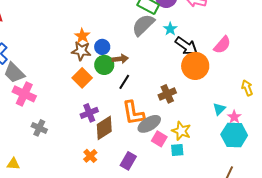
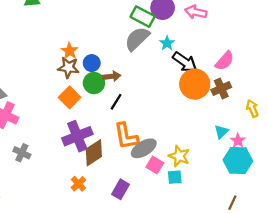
brown cross: (167, 94) -> (221, 89), moved
purple cross: (89, 113) -> (77, 136), size x1.5

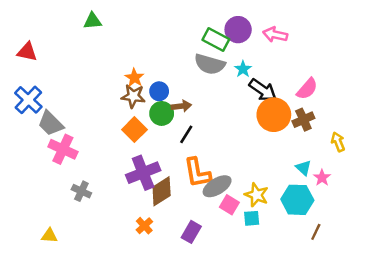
gray semicircle: (137, 39) -> (210, 64), turned -120
cyan triangle: (221, 132) -> (303, 168), turned -32
cyan hexagon: (238, 161) -> (297, 200), moved
brown line: (232, 203) -> (316, 232), moved

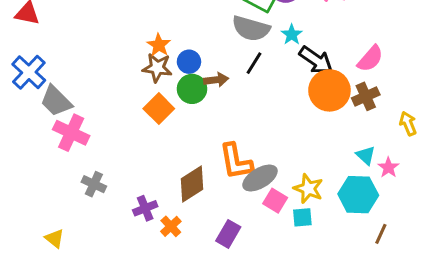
black line: (186, 134) -> (254, 63), moved
purple cross: (143, 173) -> (145, 208), moved, size x0.6
yellow triangle: (49, 236) -> (55, 238), turned 35

